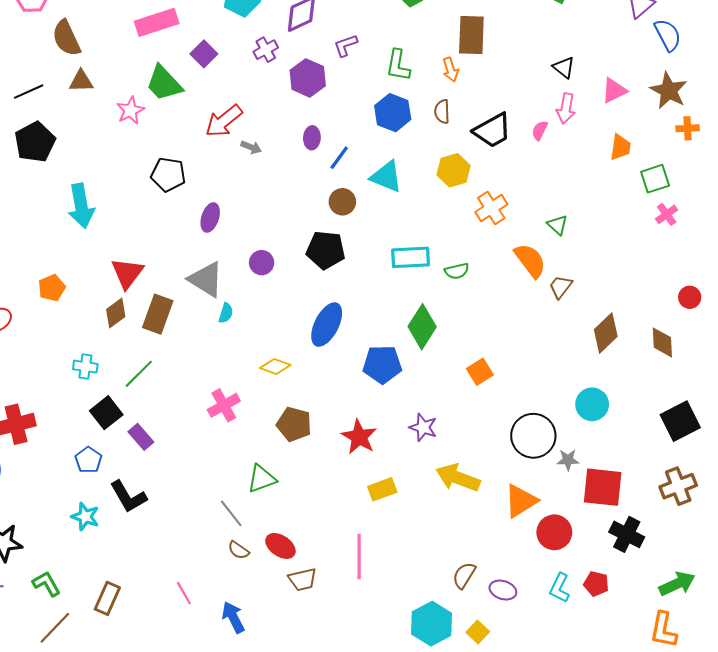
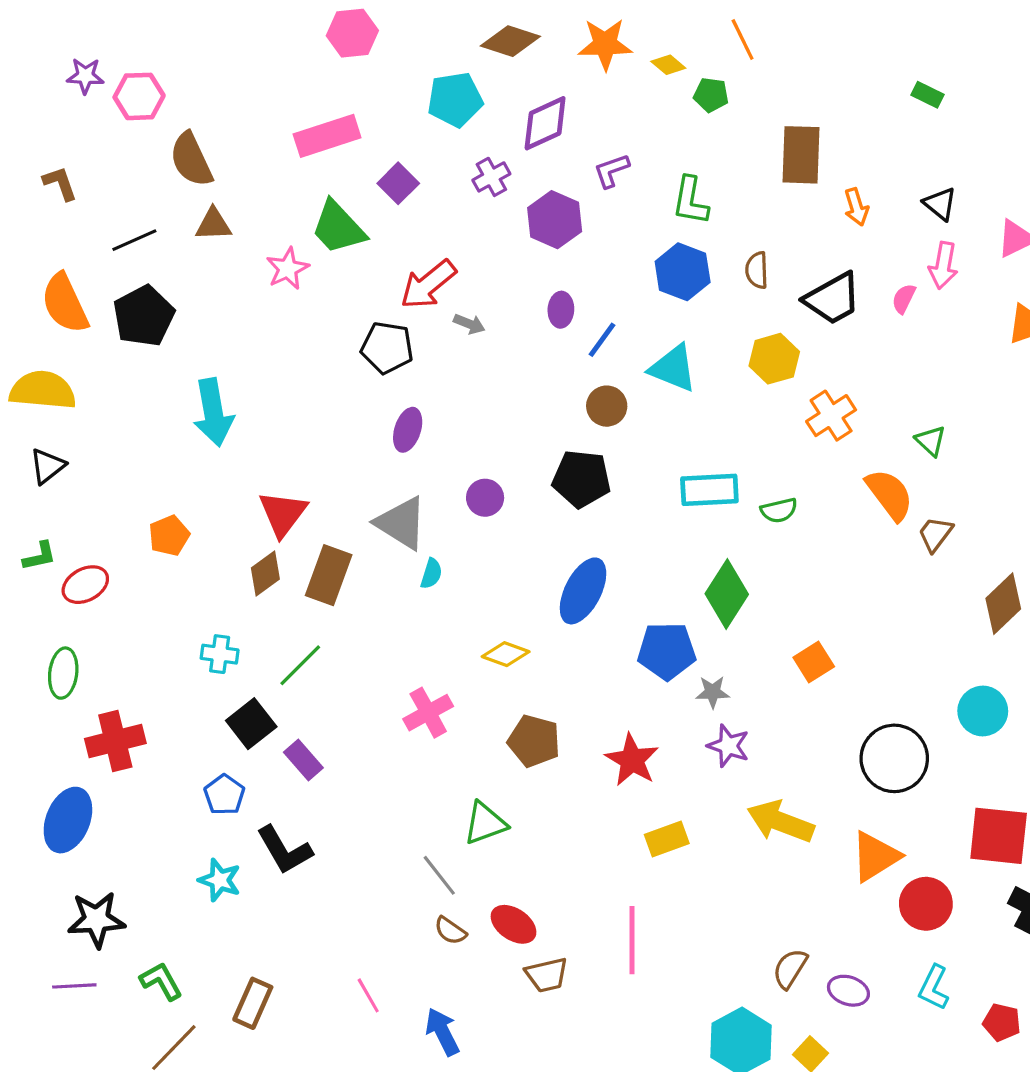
orange arrow: (450, 70) -> (856, 207), moved
black pentagon: (168, 175) -> (387, 348), moved
gray star: (568, 460) -> (713, 692), moved
red pentagon: (596, 584) -> (1002, 1022), moved

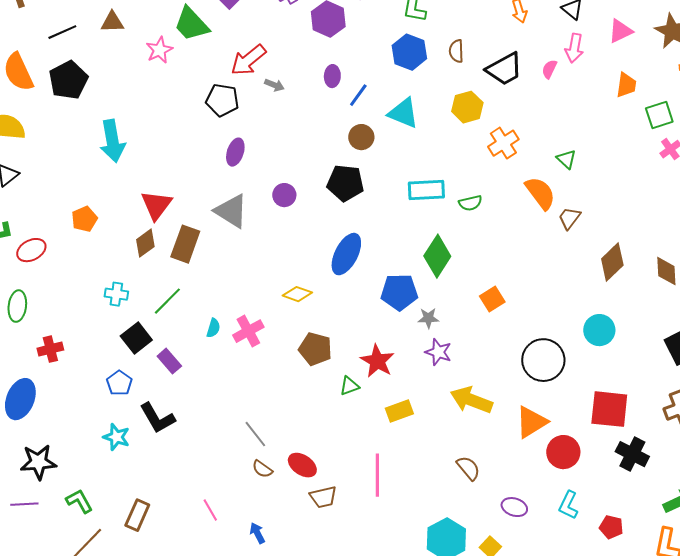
cyan semicircle: (431, 574) -> (213, 328), moved
red cross: (115, 741) -> (50, 349), size x0.7
green triangle: (485, 823) -> (349, 386), moved, size x0.7
brown semicircle: (790, 969) -> (468, 468), moved, turned 108
blue arrow: (442, 1032) -> (257, 533), size x0.7

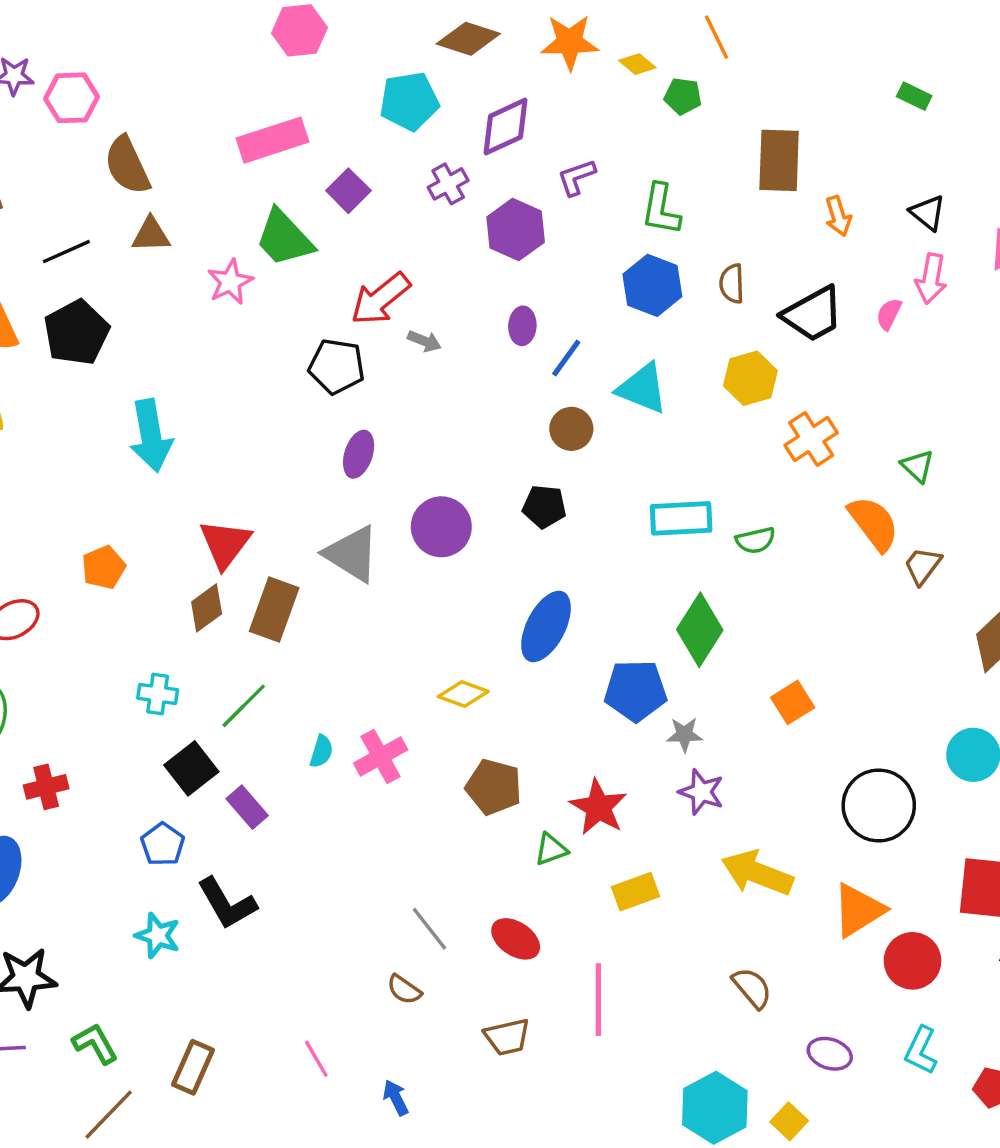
black pentagon: (345, 183) -> (544, 507), size x0.7
purple circle: (284, 195) -> (441, 527), size x1.5
gray line: (255, 434) -> (429, 929), moved
red ellipse: (302, 465) -> (516, 939), moved

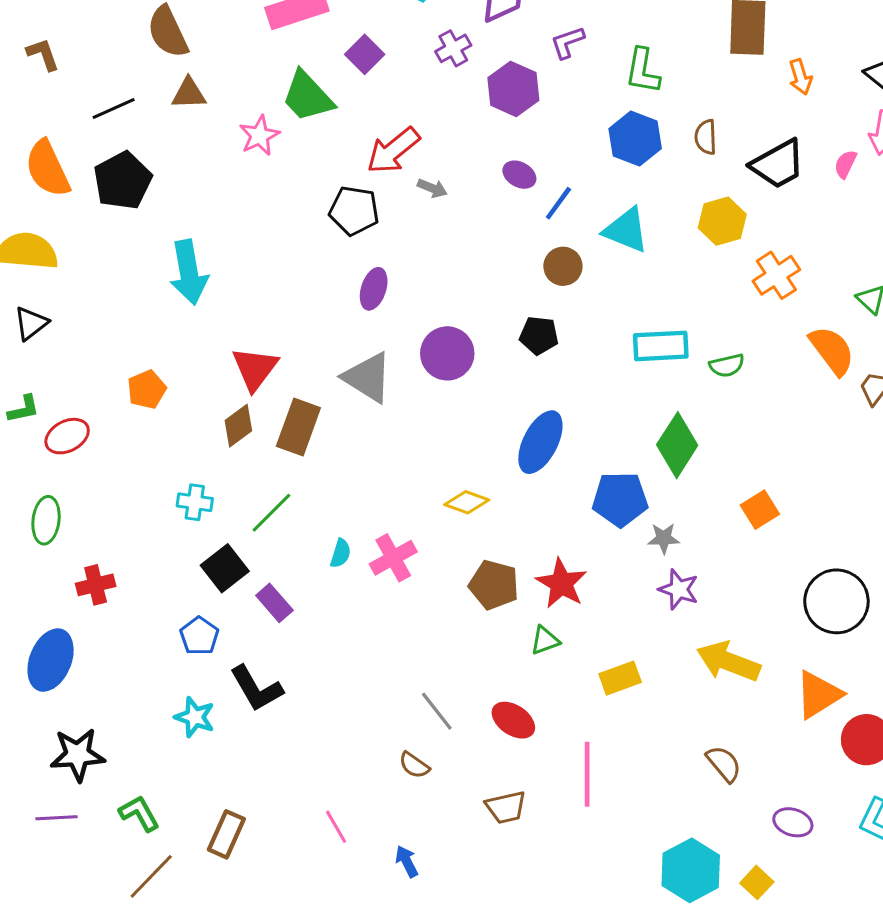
purple ellipse: (522, 326) -> (519, 175), turned -64
red star: (598, 807) -> (561, 583), moved

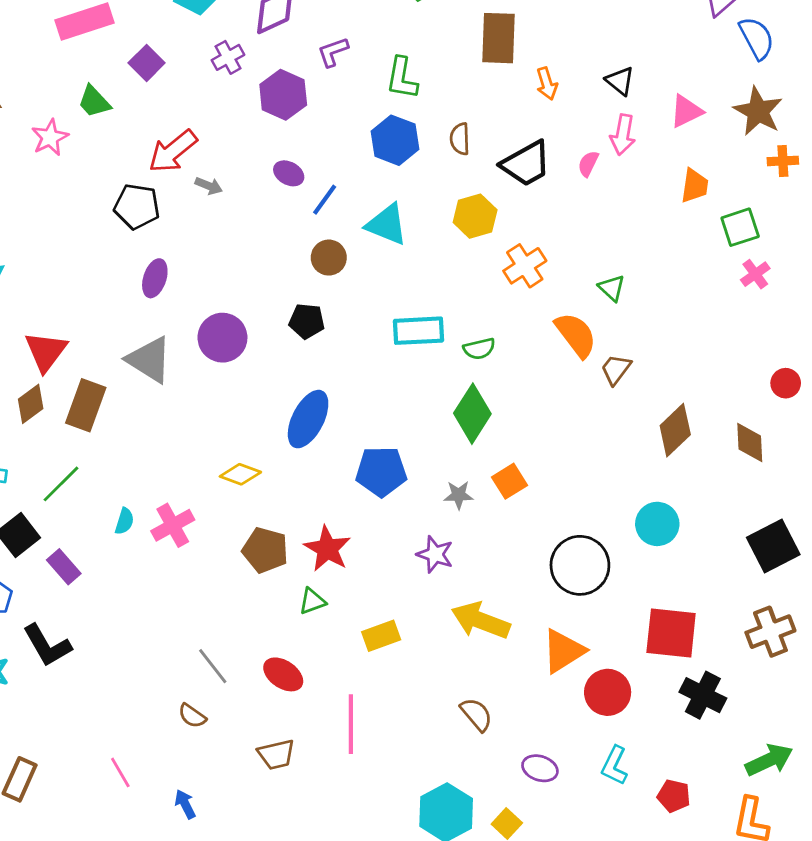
green trapezoid: (307, 96) -> (94, 102), size x0.7
green diamond: (677, 445) -> (472, 414), moved
gray star: (664, 538) -> (459, 495), moved

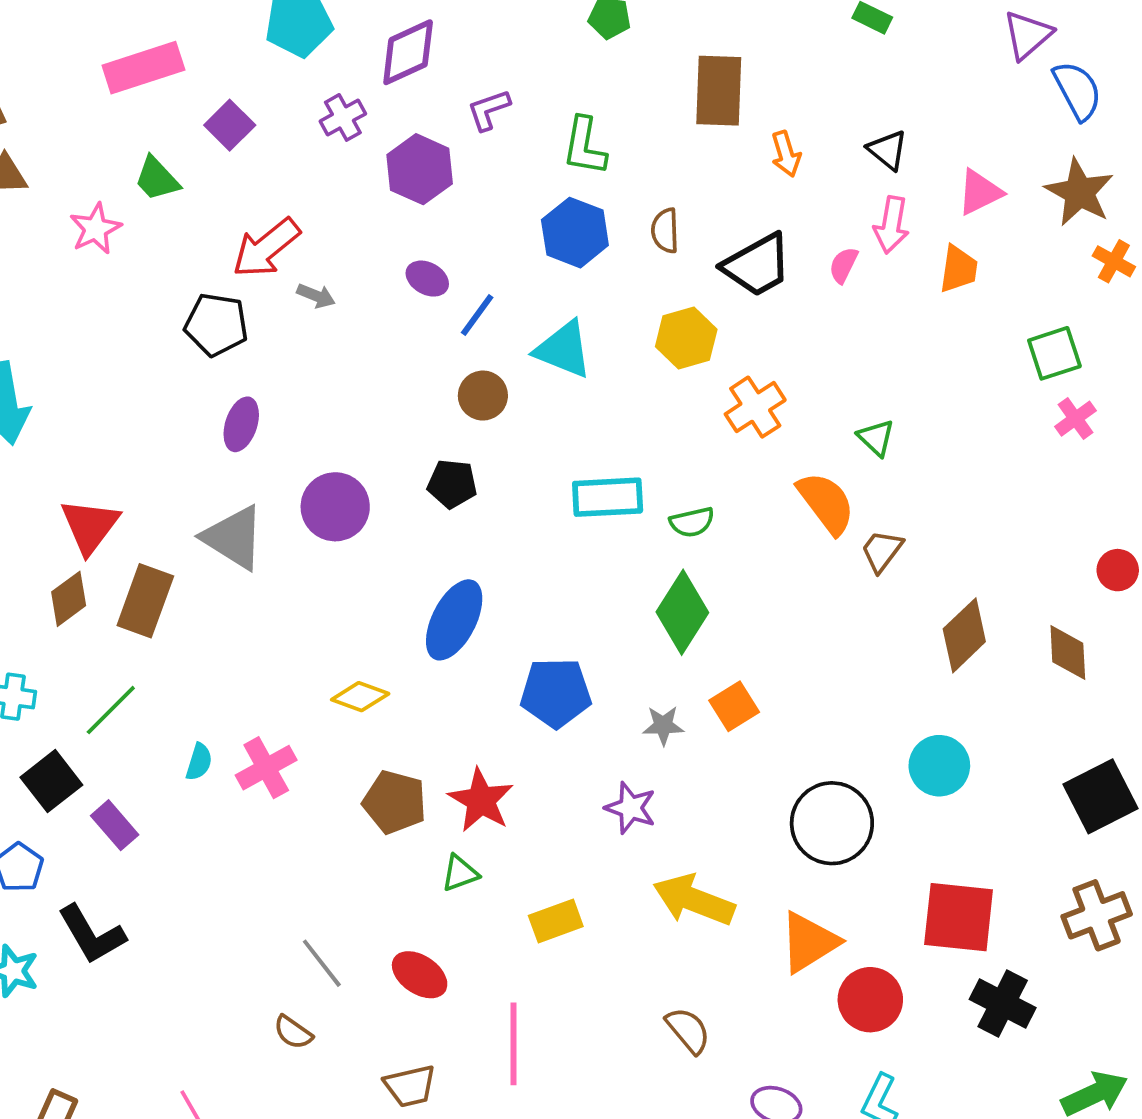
orange cross: (783, 161) -> (1114, 261), turned 32
orange trapezoid: (695, 186) -> (959, 269), moved

